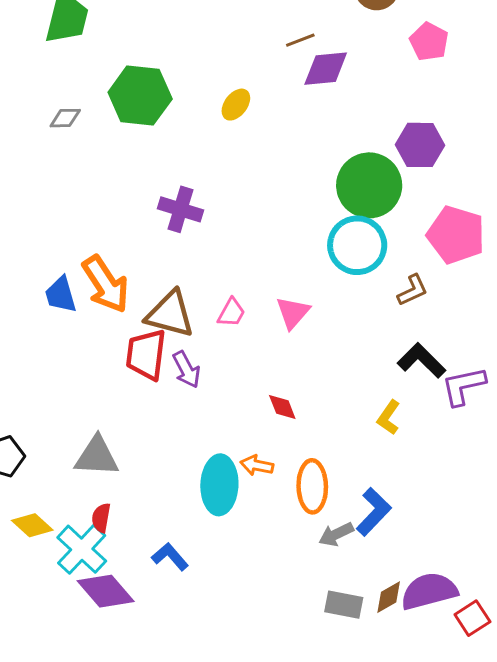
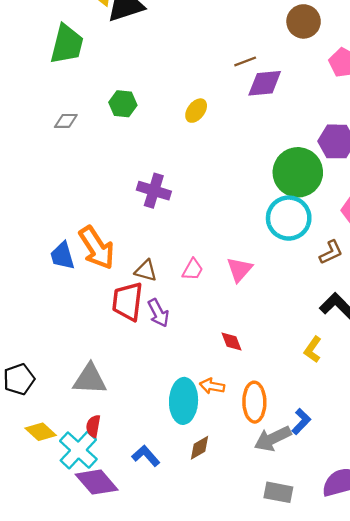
green hexagon: (140, 96) -> (123, 104), size x0.6
brown triangle: (170, 314) -> (146, 271), size x0.6
blue L-shape: (374, 512) -> (301, 421), size x0.7
gray arrow: (336, 534) -> (273, 439), size x1.4
brown diamond: (389, 597) -> (200, 448), moved

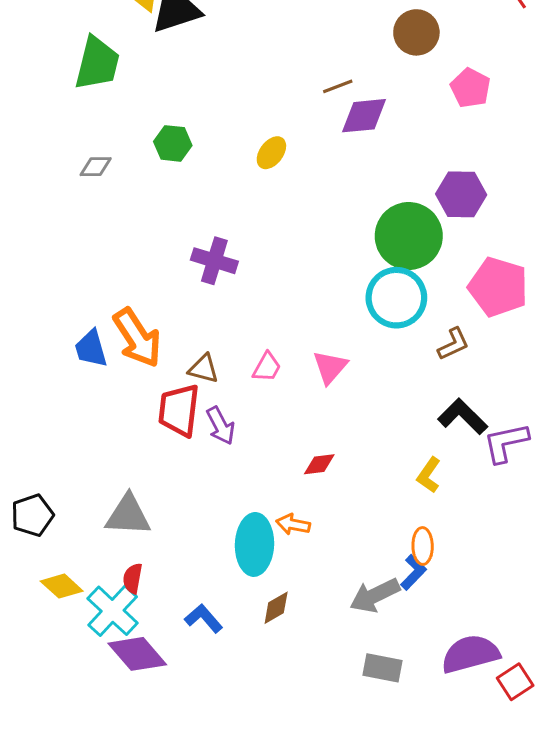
red diamond: (232, 341) -> (319, 464), turned -75
orange ellipse: (254, 402) -> (423, 546), moved, size x0.7

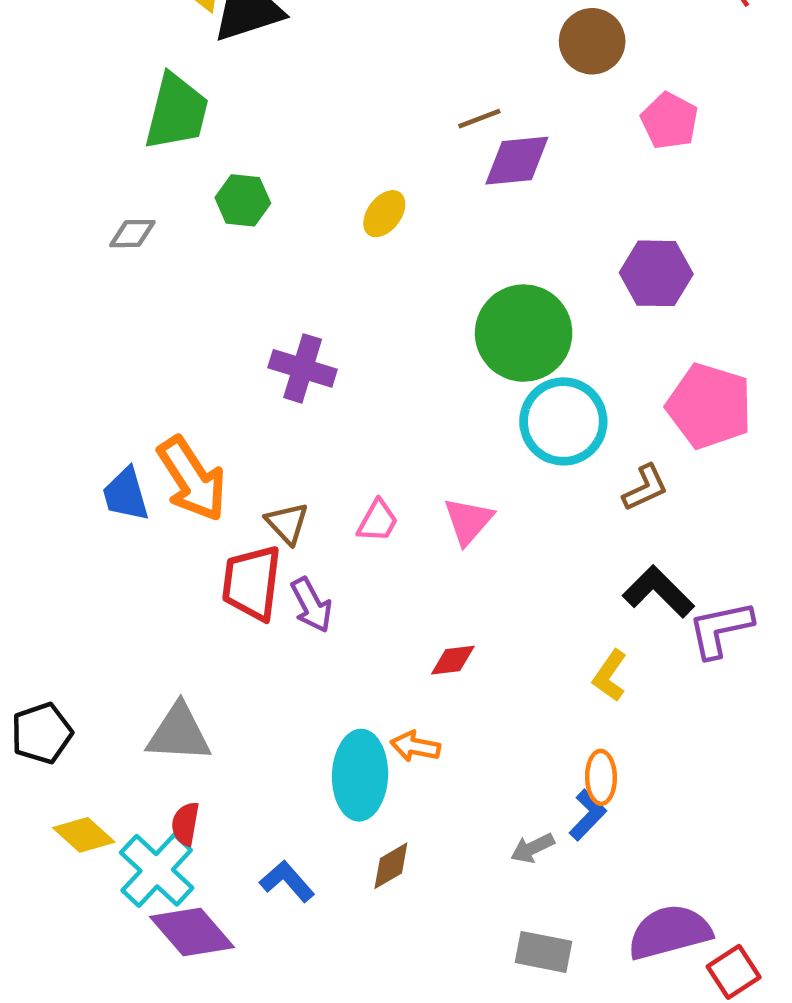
green trapezoid: (97, 63) -> (177, 112), moved
green circle: (409, 236) -> (524, 333), moved
brown triangle: (204, 369) -> (287, 523), turned 32
gray arrow: (375, 595) -> (532, 848), size x0.6

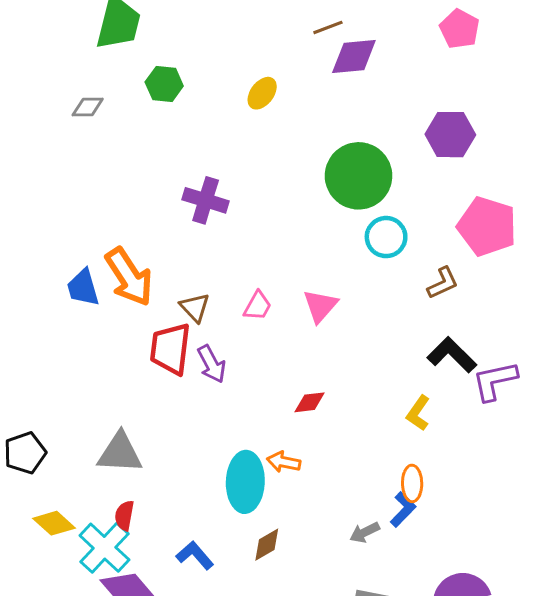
cyan circle: (563, 421) -> (386, 237), size x0.7

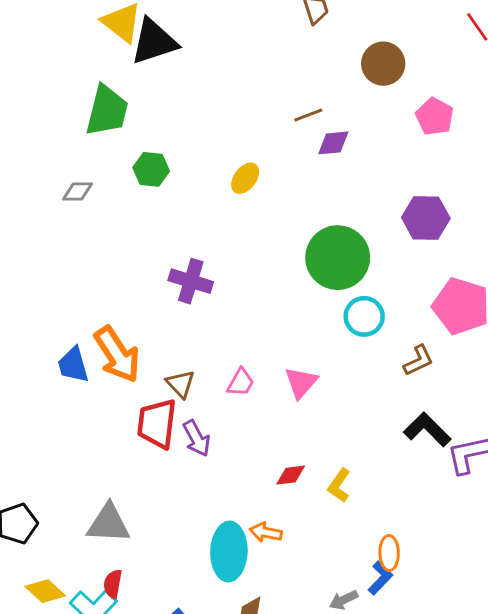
purple diamond: (354, 56) -> (333, 143), size x0.7
yellow L-shape: (418, 413) -> (339, 485), moved

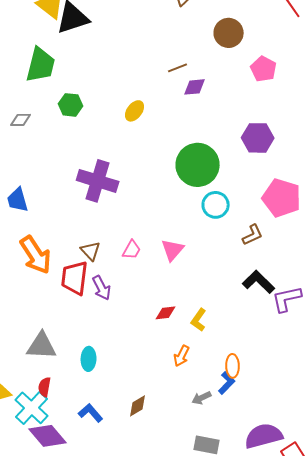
purple cross: (191, 281) -> (98, 181), size x1.4
orange arrow: (117, 355) -> (36, 255), moved
blue trapezoid: (73, 365) -> (18, 200), moved
orange arrow: (266, 532) -> (182, 356), moved, turned -75
cyan ellipse: (229, 551) -> (89, 359), moved, size x0.6

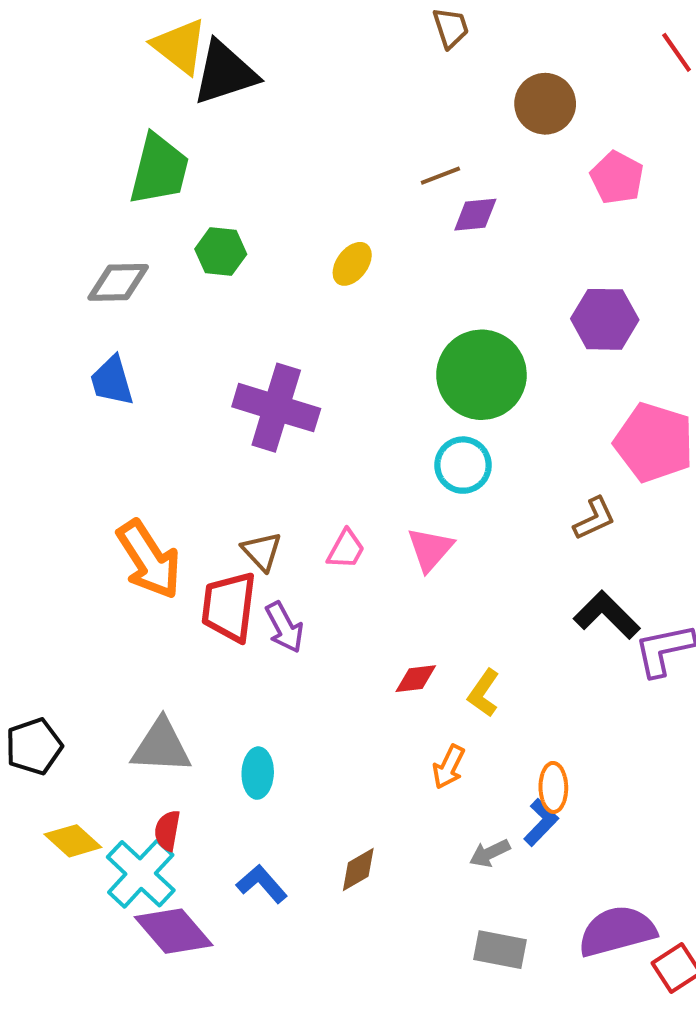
gray diamond: (21, 120) -> (118, 282), size x1.4
blue trapezoid: (18, 200) -> (112, 381), moved
cyan circle: (216, 205) -> (463, 465), moved

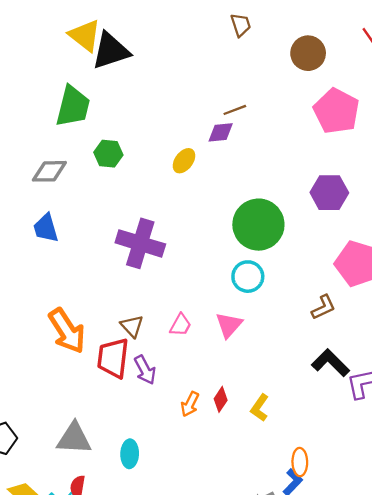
brown circle: (545, 104) -> (308, 53), moved
pink pentagon: (617, 178) -> (336, 111), size x1.5
purple diamond: (475, 215) -> (221, 132), moved
red diamond: (416, 679) -> (221, 399), turned -50
orange arrow: (449, 767) -> (190, 404), moved

